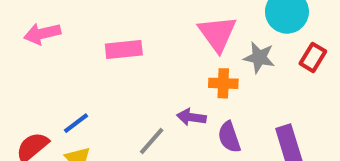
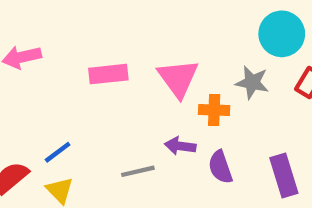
pink triangle: (217, 34) -> (178, 78), moved
gray line: (152, 141) -> (138, 171), turned 36

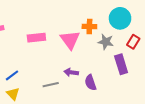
orange cross: (214, 110) -> (89, 26), moved
purple rectangle: (284, 176) -> (121, 64), moved

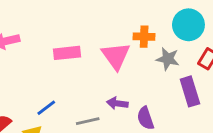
blue line: (12, 75) -> (46, 108), moved

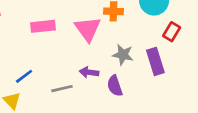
gray star: (168, 59) -> (123, 55), moved

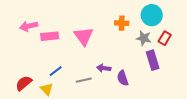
pink rectangle: (43, 26) -> (50, 36), moved
pink triangle: (88, 29) -> (84, 36), moved
gray star: (123, 55) -> (144, 38), moved

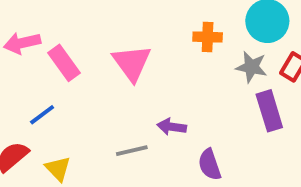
pink rectangle: (50, 36) -> (64, 63), turned 60
blue line: (56, 71) -> (42, 115), moved
purple semicircle: (123, 78) -> (210, 165), moved

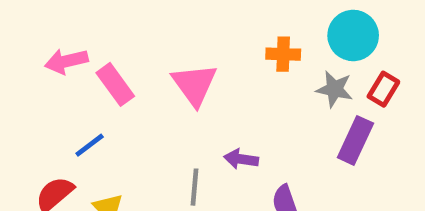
purple rectangle: (269, 111) -> (355, 140), turned 42
gray line: (132, 151) -> (195, 187), turned -72

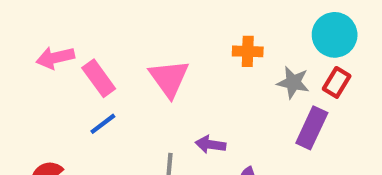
cyan circle: (353, 35) -> (335, 35), moved
blue line: (90, 145) -> (103, 124), moved

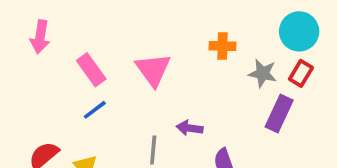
pink arrow: (55, 58) -> (40, 37), moved, turned -68

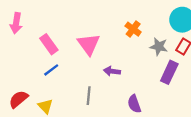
orange cross: (223, 46) -> (133, 29), turned 35
purple arrow: (190, 128) -> (112, 71), moved

